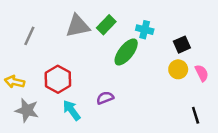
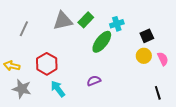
cyan cross: (145, 30) -> (117, 24), turned -32
purple semicircle: (105, 98) -> (94, 81), moved

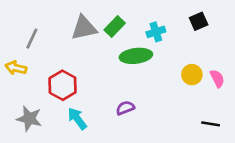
black square: (147, 36) -> (199, 21), moved
green ellipse: (102, 42) -> (136, 56), turned 45
yellow arrow: (12, 66) -> (16, 68), moved
black line: (158, 93) -> (211, 124), turned -64

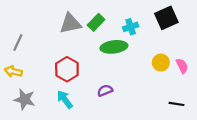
black square: (199, 21) -> (166, 18), size x1.5
gray line: (32, 39) -> (18, 42), moved
yellow arrow: (16, 68) -> (13, 71), moved
red hexagon: (63, 85) -> (67, 69), moved

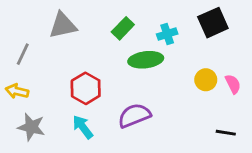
gray triangle: (70, 23) -> (63, 25), moved
purple semicircle: (105, 90) -> (134, 116), size x1.6

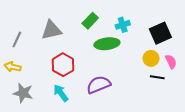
black square: (213, 23) -> (160, 33), moved
gray triangle: (63, 25) -> (51, 30), moved
black line: (226, 133) -> (157, 77), moved

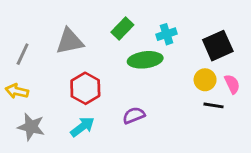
purple semicircle: (99, 85) -> (134, 115), size x0.7
cyan arrow: (61, 93) -> (82, 127), turned 90

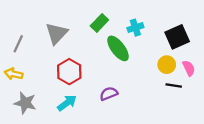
gray triangle: (70, 41) -> (57, 33), turned -35
green ellipse: (145, 60) -> (118, 48), turned 60

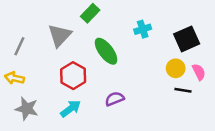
green rectangle: (99, 23) -> (90, 13), moved
green ellipse: (118, 48) -> (106, 51), moved

